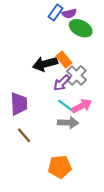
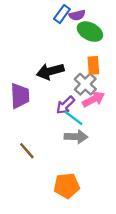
orange rectangle: (64, 60) -> (93, 65), moved, turned 35
purple arrow: (62, 83) -> (65, 105), moved
purple trapezoid: (19, 104) -> (20, 96), moved
pink arrow: (82, 106) -> (93, 99), moved

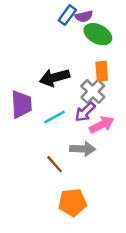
pink arrow: (93, 99) -> (102, 125), moved
purple arrow: (65, 105) -> (85, 112), moved
cyan line: (74, 118) -> (55, 117), moved, turned -66
brown line: (27, 151) -> (55, 164), moved

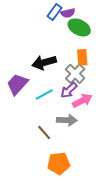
purple trapezoid: (21, 104) -> (17, 84), turned -135

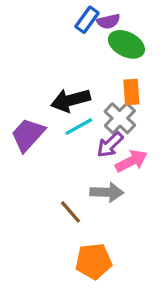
cyan line: (44, 94) -> (79, 127), moved

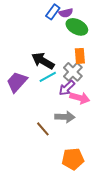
black arrow: (71, 100) -> (43, 61), turned 45
pink arrow: (131, 161) -> (80, 98), turned 42
orange pentagon: (94, 261) -> (73, 159), moved

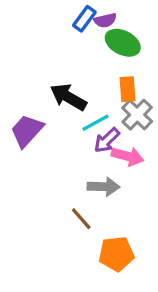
gray cross: (73, 72) -> (137, 115), moved
cyan line: (48, 77) -> (96, 123), moved
brown line: (43, 129) -> (81, 219), moved

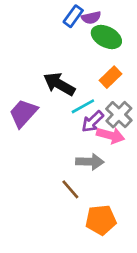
orange rectangle: (128, 89) -> (111, 77), turned 50
gray cross: (137, 115) -> (119, 115), moved

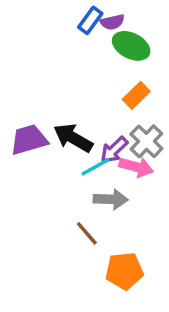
black arrow: (59, 84) -> (73, 138), moved
cyan line: (83, 106) -> (95, 167), moved
purple trapezoid: (23, 113) -> (29, 140), turned 32

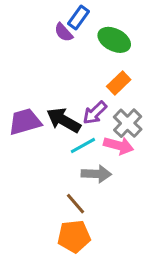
purple semicircle: (112, 22) -> (64, 32), moved, turned 60
purple arrow: (114, 150) -> (95, 113), moved
orange pentagon: (124, 271) -> (74, 236), moved

